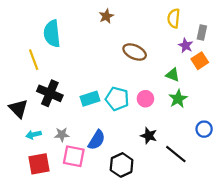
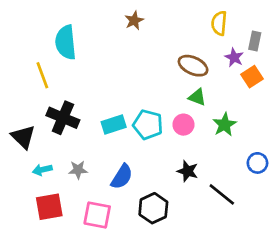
brown ellipse: (135, 52) -> (193, 66), moved
green triangle: (173, 75) -> (197, 97), moved
pink square: (74, 156) -> (97, 215), moved

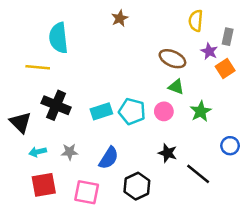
yellow line: (42, 75) -> (38, 67), turned -65

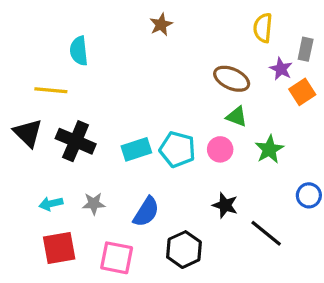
cyan semicircle: (58, 38) -> (79, 51), size x0.7
black triangle: (20, 122) -> (28, 133), moved

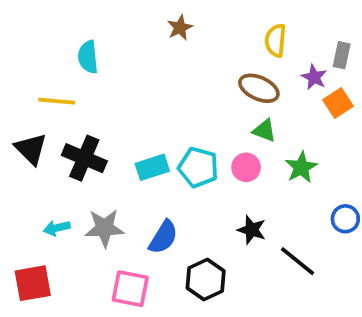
yellow semicircle: (263, 28) -> (275, 40), moved
gray star: (94, 204) -> (104, 228), size x1.5
red square: (59, 248) -> (33, 283), moved

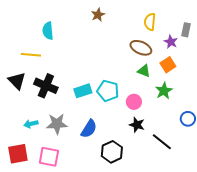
orange square: (338, 103) -> (168, 65), moved
pink circle: (246, 167) -> (134, 102), moved
pink square: (130, 289) -> (49, 157), moved

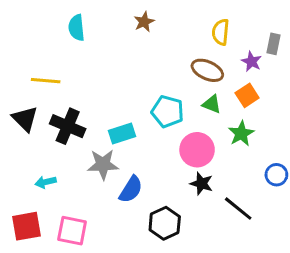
cyan semicircle: (48, 31) -> (76, 28), moved
cyan pentagon: (108, 91) -> (168, 112), moved
pink circle: (134, 102) -> (197, 150), size x1.5
gray star: (57, 124) -> (103, 164), moved

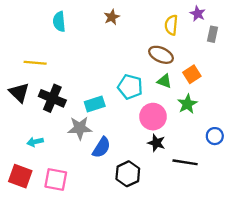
purple star: (251, 62) -> (198, 14), moved
black line: (238, 209) -> (185, 162), turned -30
red square: (26, 226) -> (20, 176), turned 30

